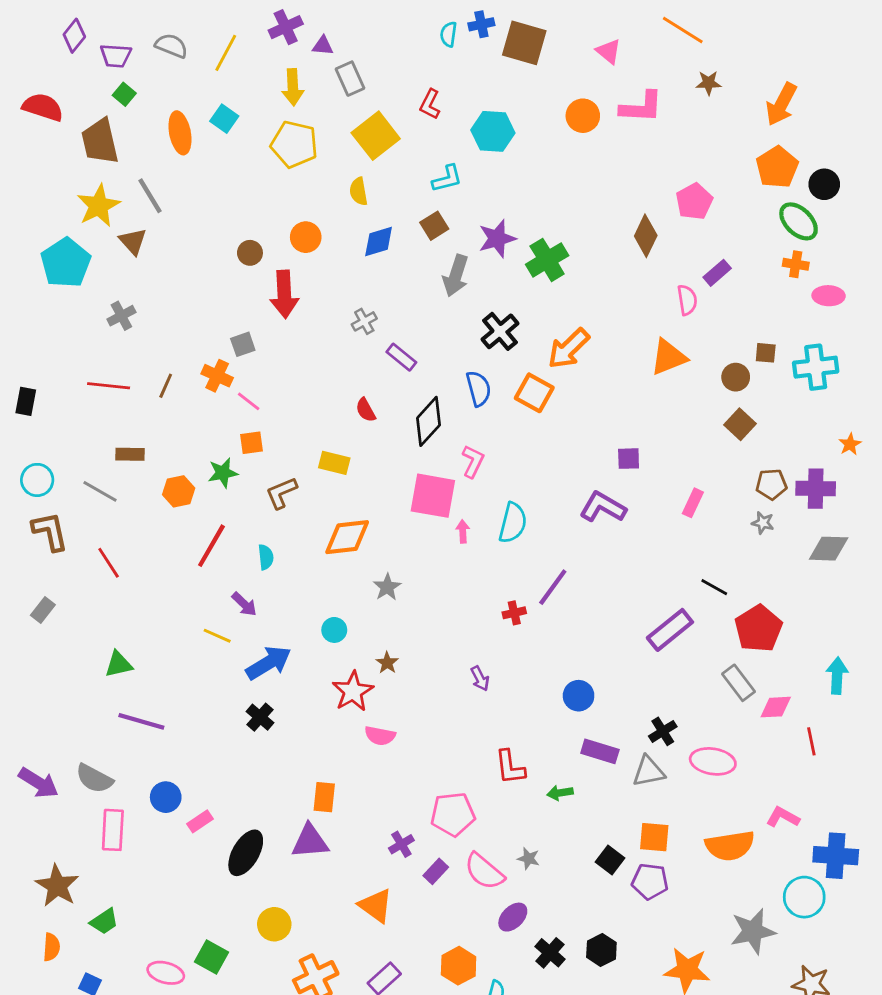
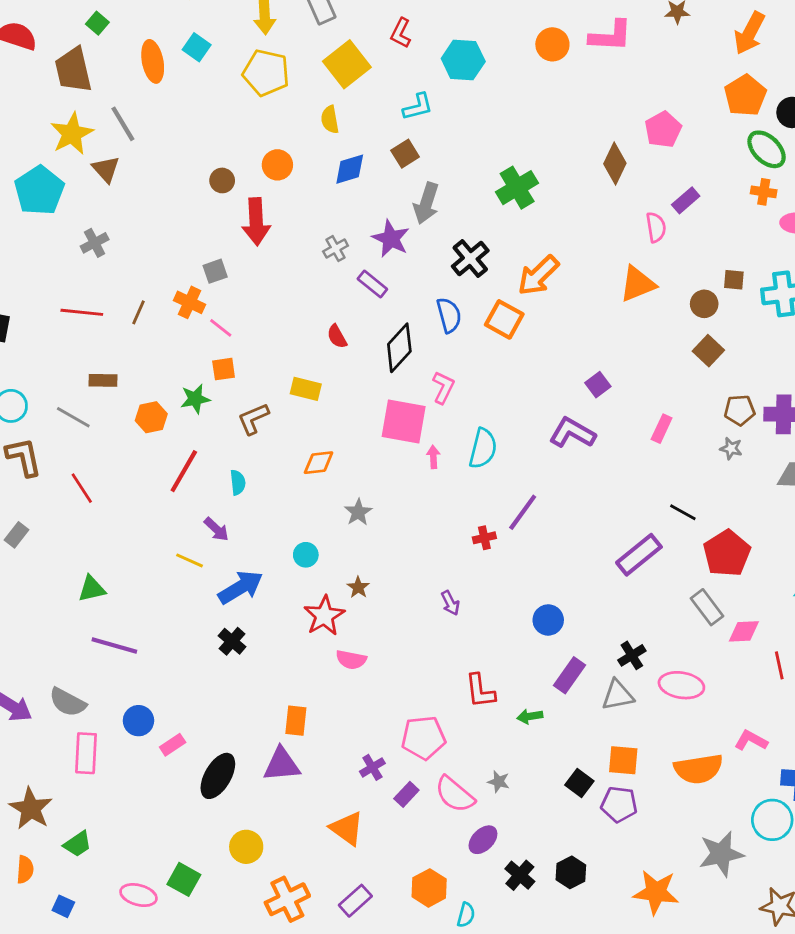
purple star: (497, 239) -> (391, 239), moved, turned -30
purple square: (629, 459) -> (598, 385), turned -35
orange diamond: (347, 537) -> (319, 463), size x0.7
purple rectangle: (600, 751) -> (569, 675), turned -72

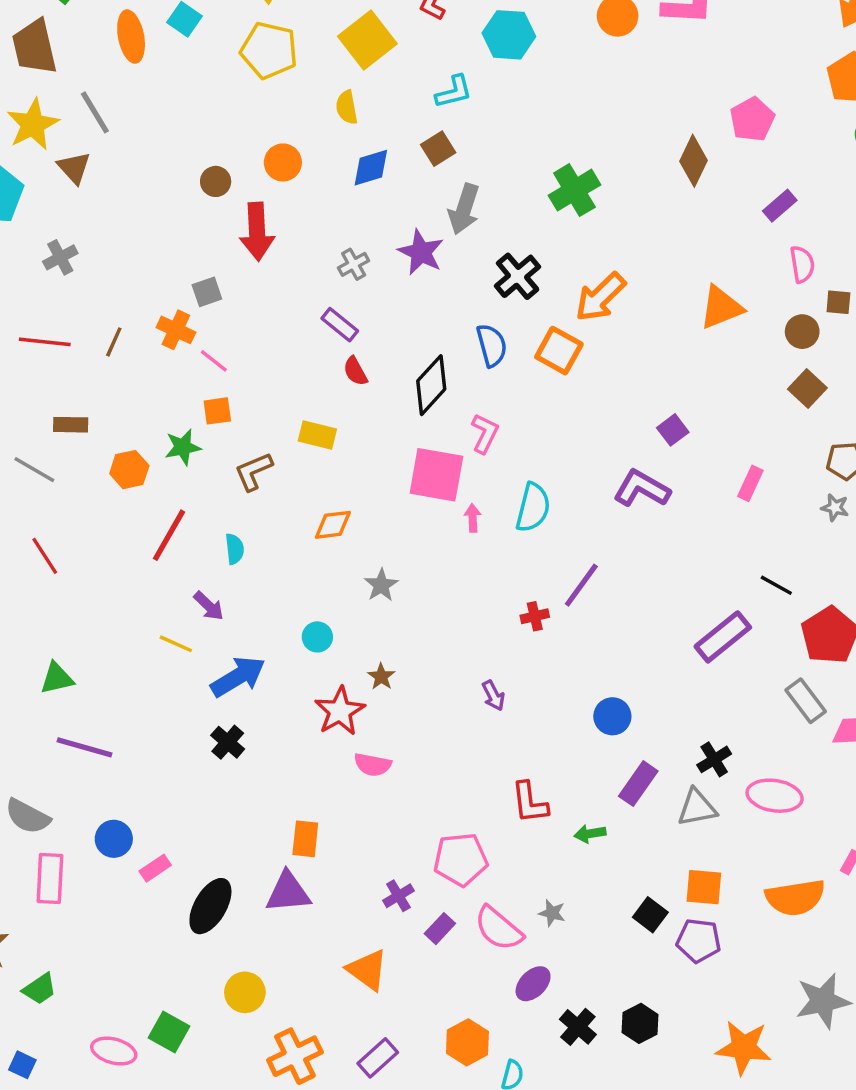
pink semicircle: (656, 227) -> (802, 264), moved
purple rectangle: (372, 284) -> (340, 325), moved

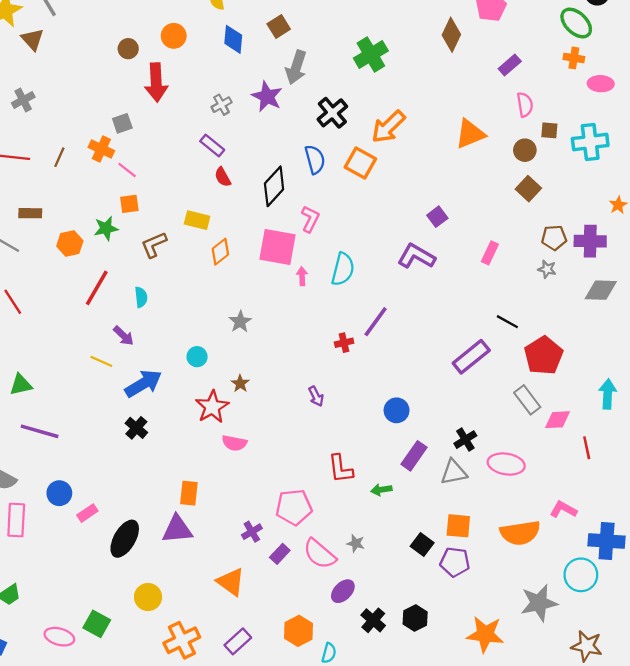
blue diamond: (371, 168) -> (233, 39), turned -68
orange diamond: (333, 525) -> (220, 252), moved, turned -32

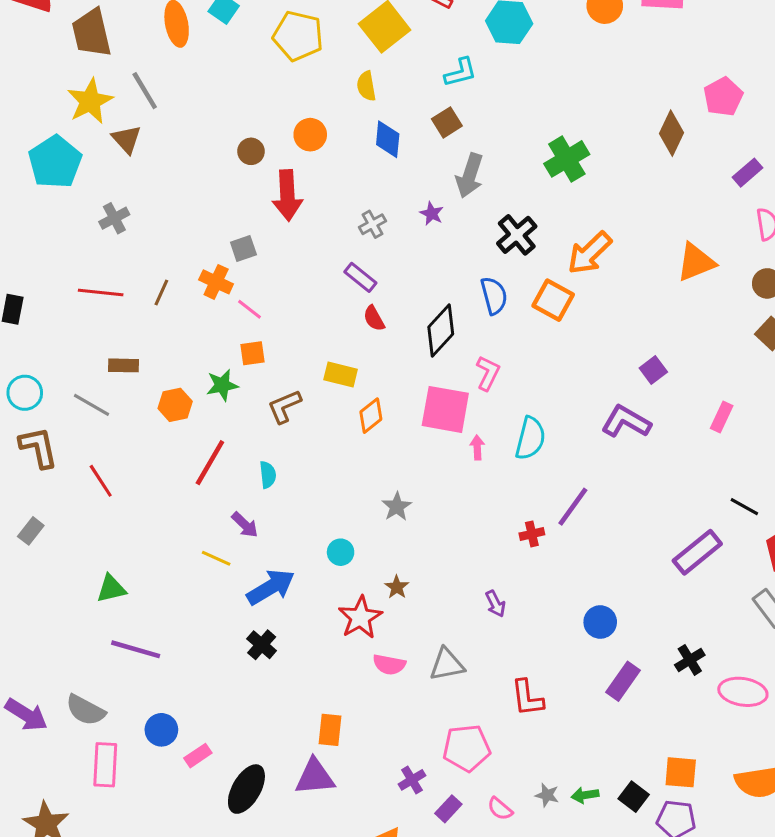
purple star: (267, 96) -> (432, 214), size x0.6
gray triangle: (454, 472) -> (447, 665), moved
green arrow: (381, 490) -> (585, 795), moved
pink semicircle: (320, 554) -> (500, 809), size x0.6

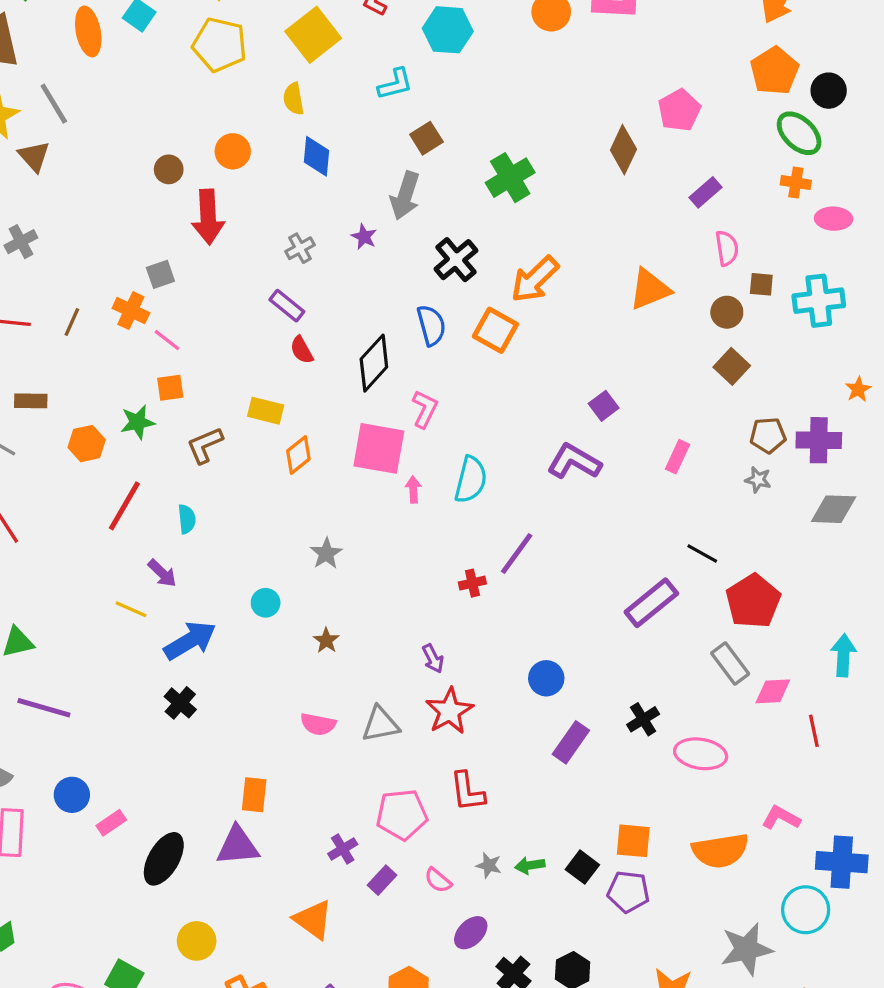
brown square: (447, 122) -> (426, 138), moved
red star: (360, 617) -> (449, 711), moved
red L-shape: (527, 698) -> (467, 792), moved

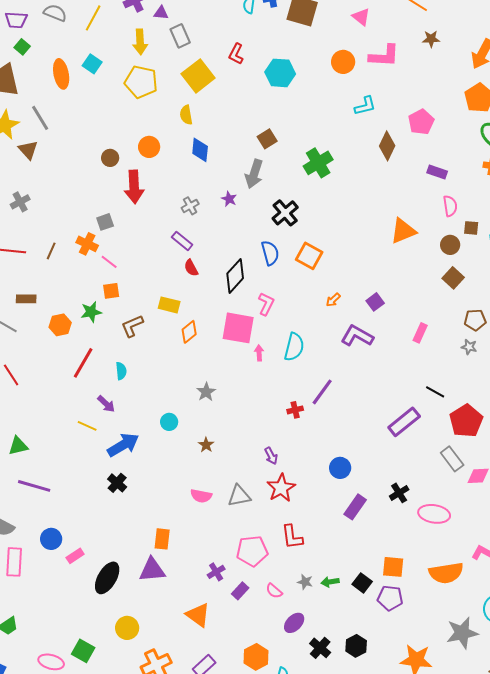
cyan L-shape: (395, 84) -> (365, 106), moved
purple rectangle: (705, 192) -> (437, 172), turned 60
orange arrow: (535, 279) -> (333, 300), moved, size x0.5

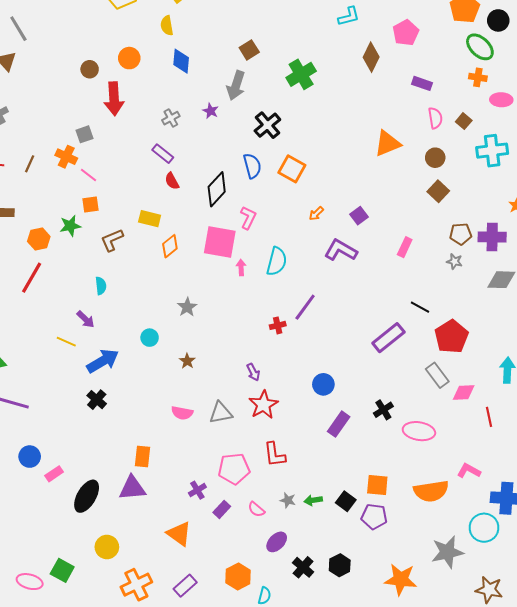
brown square: (471, 228) -> (464, 121), moved, turned 35
red line: (83, 363) -> (32, 278), moved

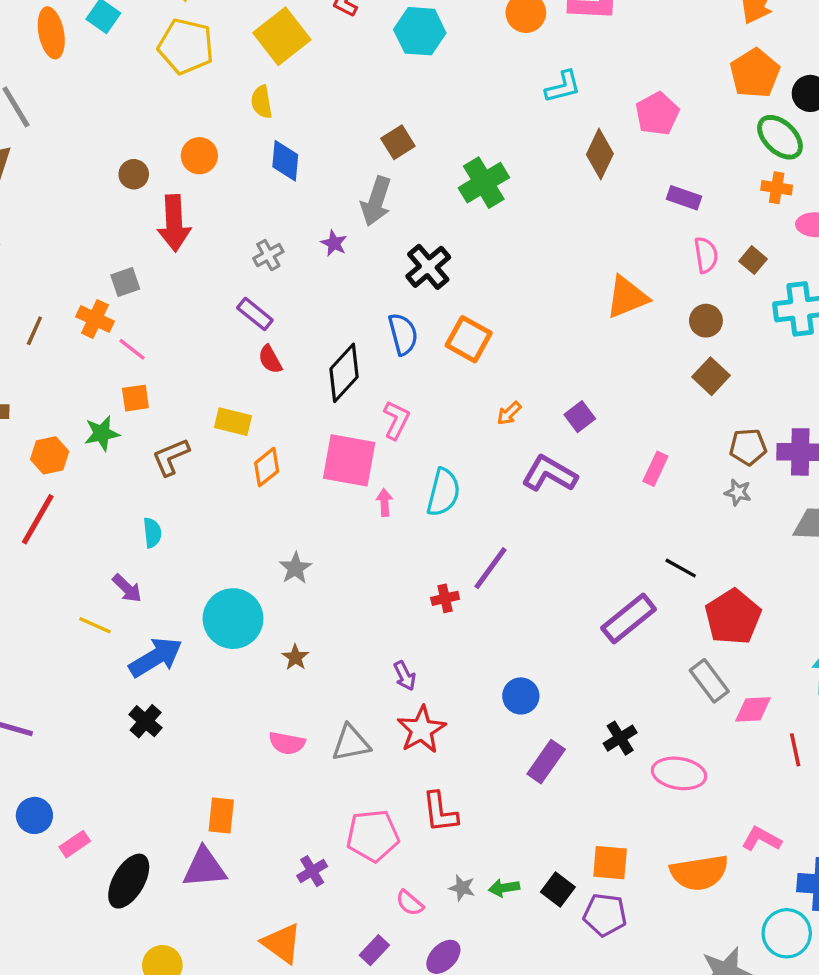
cyan circle: (150, 338) -> (233, 619), size x2.0
purple rectangle: (222, 509) -> (374, 950), moved

